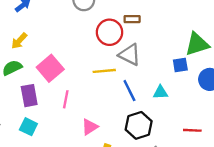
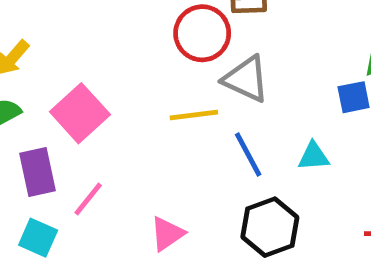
pink line: (66, 99) -> (88, 199), moved, turned 30

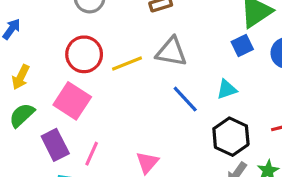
red circle: (202, 33) -> (84, 54), moved
yellow line: (194, 115) -> (127, 64), moved
black hexagon: (270, 227) -> (231, 137), moved

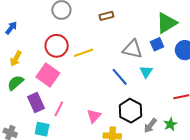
gray triangle: (171, 52) -> (132, 49), moved
cyan triangle: (227, 89) -> (146, 72), turned -40
black hexagon: (231, 137) -> (130, 111), moved

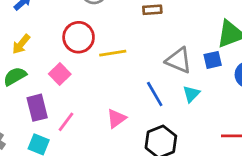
pink square: (48, 75) -> (60, 74), size x0.7
pink triangle: (94, 116) -> (116, 118), moved

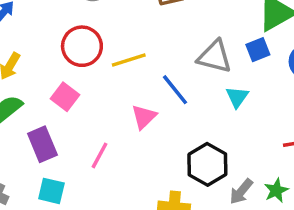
blue line: (155, 94) -> (175, 90), moved
pink triangle: (116, 118) -> (144, 117), moved
pink line: (66, 122) -> (100, 155), moved

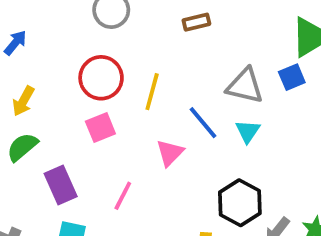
yellow line: (129, 60) -> (152, 92), turned -56
pink square: (65, 97) -> (100, 127), moved, turned 32
cyan triangle: (237, 97) -> (248, 131), moved

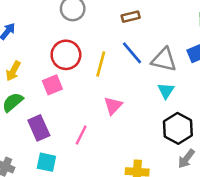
blue line: (203, 123) -> (132, 53), moved
pink square: (100, 127) -> (52, 85), moved
black hexagon: (240, 203) -> (178, 128), moved

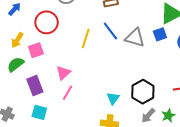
red circle: (66, 55) -> (47, 22), moved
pink square: (52, 85) -> (36, 50), moved
cyan triangle: (166, 91) -> (113, 98), moved
pink triangle: (113, 106) -> (63, 73), moved

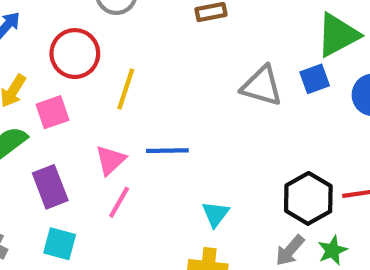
blue line: (110, 31) -> (167, 151), moved, turned -54
yellow line: (86, 38) -> (126, 89), moved
black hexagon: (143, 92) -> (308, 198), moved

